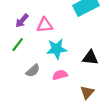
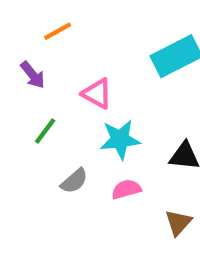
purple arrow: (22, 21) -> (33, 75), moved, turned -80
pink triangle: (45, 25) -> (97, 94), turned 35

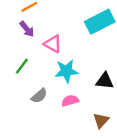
purple arrow: (33, 75) -> (27, 29), moved

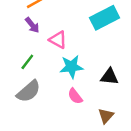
gray semicircle: (39, 96) -> (29, 91), moved, size x1.5
pink semicircle: (70, 101) -> (75, 96), turned -112

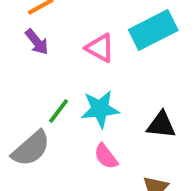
pink triangle: (58, 40) -> (100, 48), moved
green line: (27, 62) -> (59, 111), moved

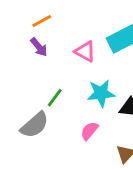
cyan star: (100, 109) -> (101, 93), moved
pink semicircle: (106, 156) -> (89, 131), turned 78

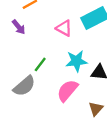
purple arrow: (39, 47) -> (19, 27), moved
pink semicircle: (89, 131) -> (67, 91), size x1.5

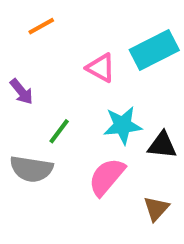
purple arrow: (19, 27) -> (21, 92), moved
gray semicircle: (24, 86) -> (31, 169), turned 50

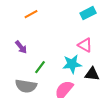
cyan rectangle: (154, 50) -> (88, 13), moved, size x0.7
pink triangle: (101, 68) -> (85, 45), moved

